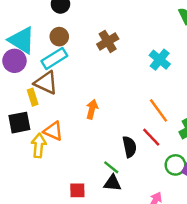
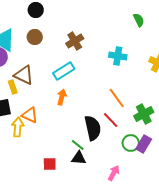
cyan rectangle: (54, 58) -> (64, 71), moved
cyan cross: (160, 60) -> (118, 56), turned -30
black semicircle: (129, 147) -> (93, 128), size x1.4

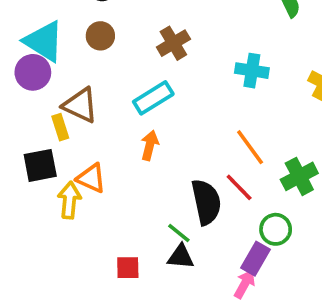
purple rectangle: (144, 144) -> (256, 259), moved

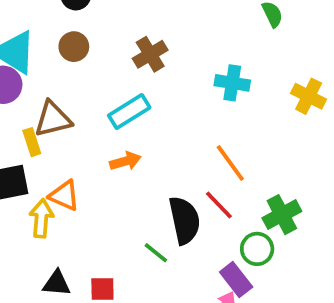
brown triangle: (80, 105) -> (53, 119), turned -39
orange arrow: (150, 145) -> (125, 161), turned 60
green cross: (299, 176) -> (282, 215), moved
black triangle: (181, 257) -> (57, 283), moved
purple rectangle: (256, 259) -> (236, 279), turned -68

